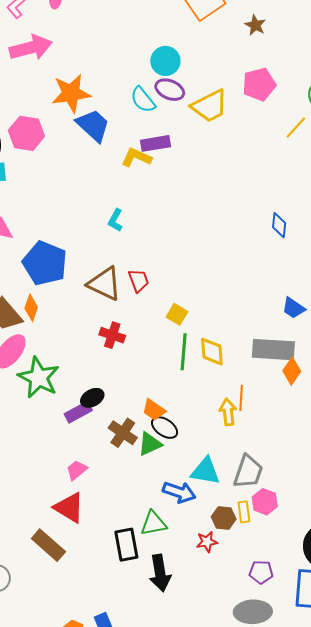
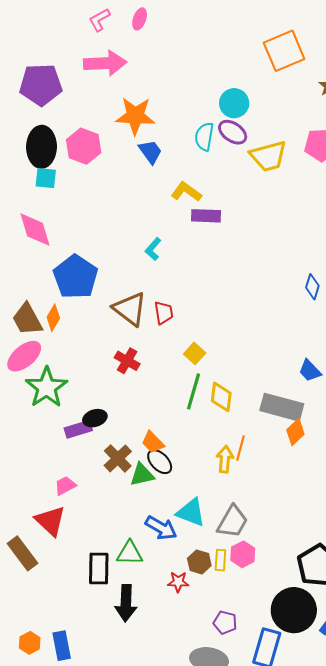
cyan semicircle: (143, 100) -> (204, 137), turned 36
blue trapezoid: (93, 125) -> (150, 152), size x0.7
purple rectangle: (155, 143) -> (206, 216), moved

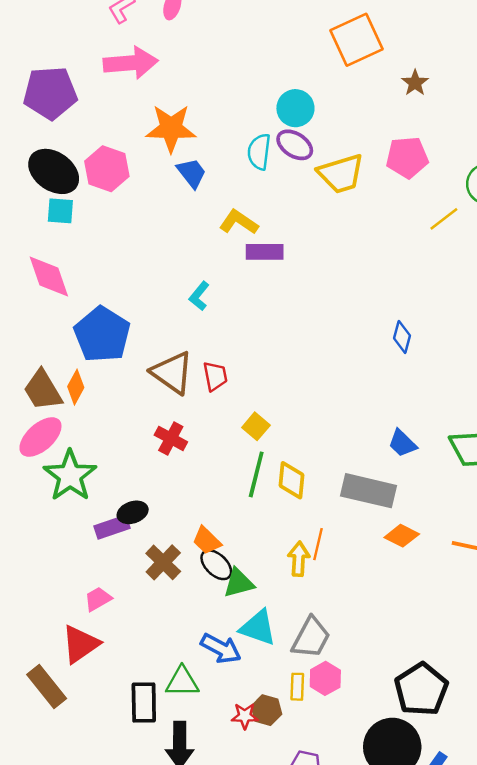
black ellipse: (42, 147) -> (54, 171), turned -54
orange diamond: (295, 432) -> (402, 536), moved, turned 72
green triangle: (142, 475) -> (239, 583), moved
red triangle: (50, 521) -> (80, 644), turned 44
brown hexagon: (199, 562) -> (266, 710), moved

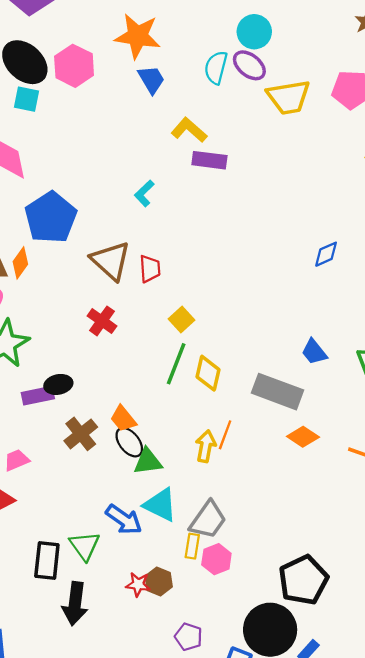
blue diamond: (402, 337) -> (326, 254), turned 44
green triangle: (182, 682) -> (85, 546), turned 48
yellow rectangle: (297, 687) -> (192, 546), moved

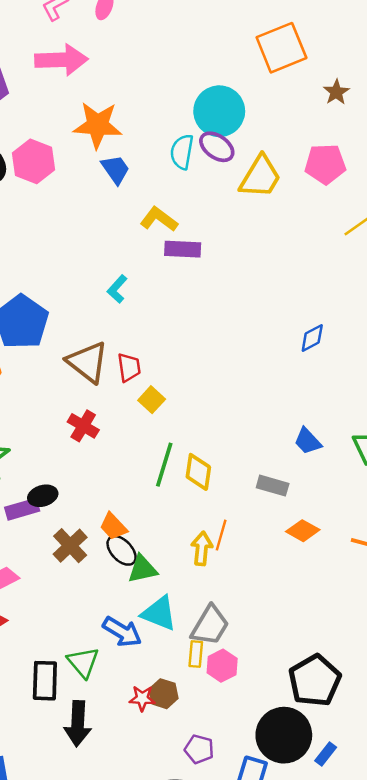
cyan circle: (254, 32) -> (219, 111), size x1.4
yellow trapezoid: (289, 97) -> (260, 177), turned -45
yellow square: (182, 320) -> (152, 400), moved
gray rectangle: (278, 392) -> (273, 486), size x0.6

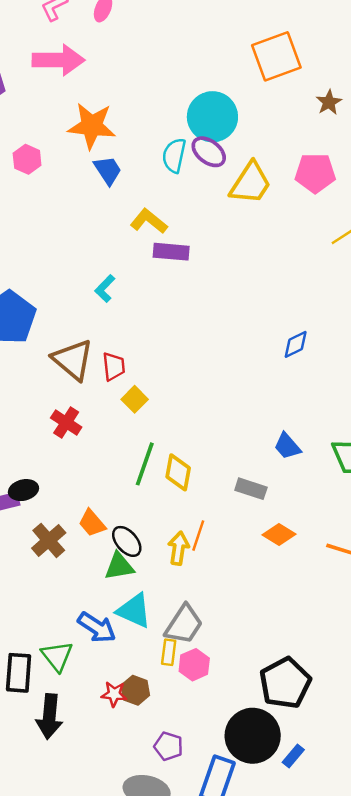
pink hexagon: (34, 161) -> (27, 159), size x0.7
black ellipse: (122, 550) -> (127, 541), moved

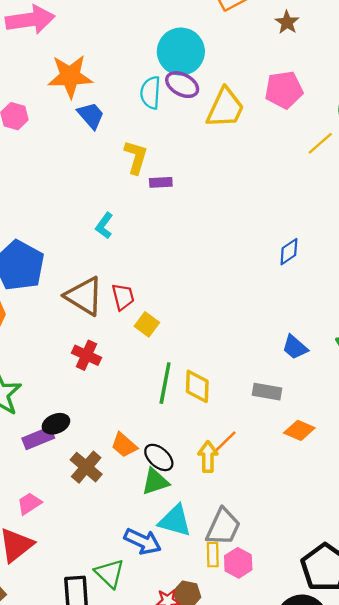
yellow L-shape: (149, 221) -> (136, 157), turned 76
purple rectangle: (171, 252) -> (161, 182), size x0.7
orange line: (198, 536) -> (224, 442), turned 36

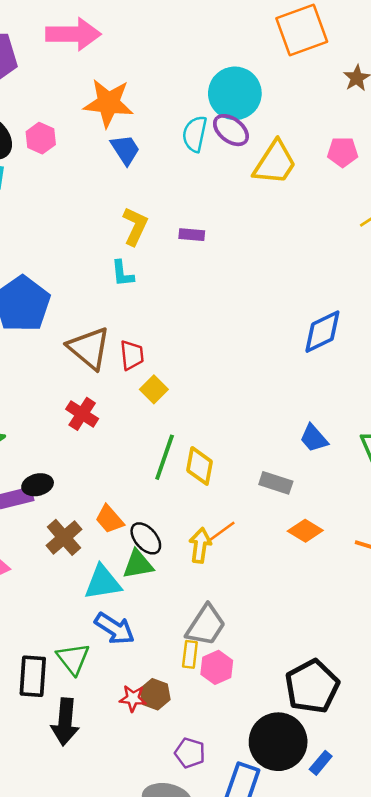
pink pentagon: (284, 90) -> (343, 152), size x0.7
yellow L-shape: (136, 157) -> (135, 226), moved
cyan L-shape: (104, 226) -> (122, 274), turned -50
blue diamond: (289, 252) -> (322, 332), size x1.5
cyan triangle: (175, 521) -> (103, 582), moved, turned -33

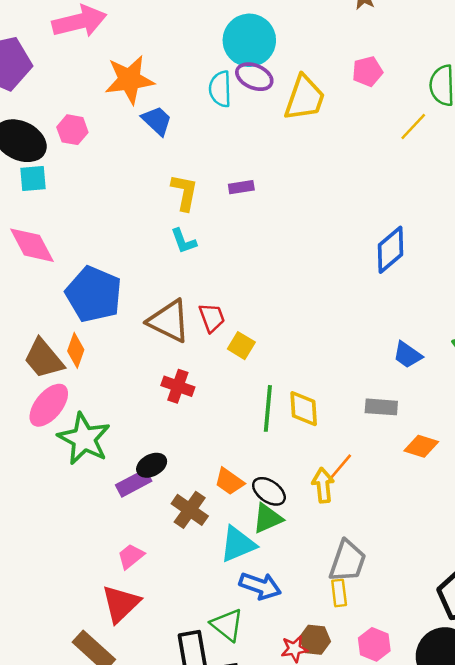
pink hexagon: (217, 667) -> (374, 644), moved

